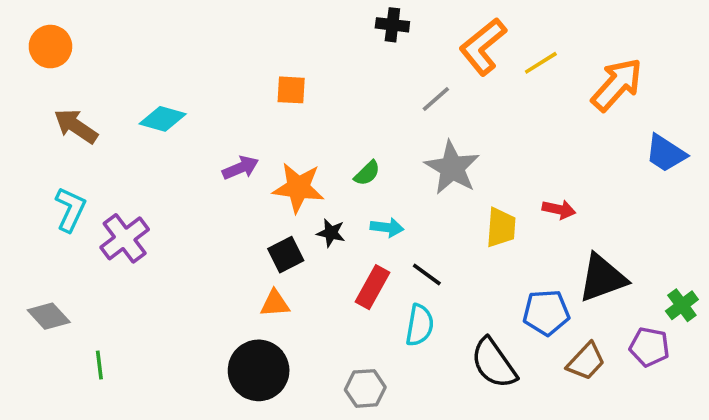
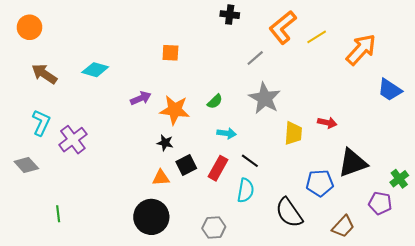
black star: (331, 233) -> (165, 143), moved
black square: (286, 255) -> (186, 165), moved
gray diamond: (49, 316) -> (26, 165), moved
brown trapezoid: (586, 361) -> (343, 226), moved

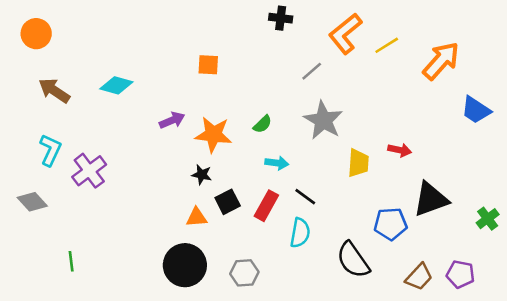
purple pentagon: (380, 203) -> (460, 274), moved
gray hexagon: (214, 228) -> (244, 273), moved

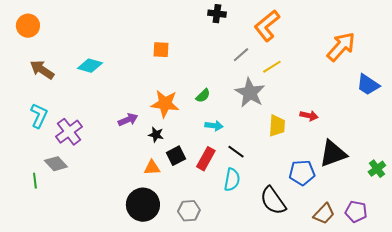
yellow line: (387, 45) -> (272, 67), moved
purple arrow: (172, 120) -> (128, 120), moved
gray diamond: (32, 202) -> (56, 164), moved
green line: (71, 261) -> (35, 181), moved

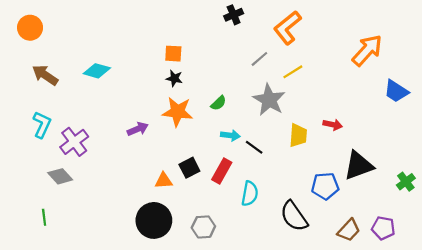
black cross: (217, 14) -> (234, 15), turned -30
black star: (156, 135) -> (174, 78), moved
black line: (236, 152) -> (254, 147), moved
green line: (35, 181) -> (44, 217), moved

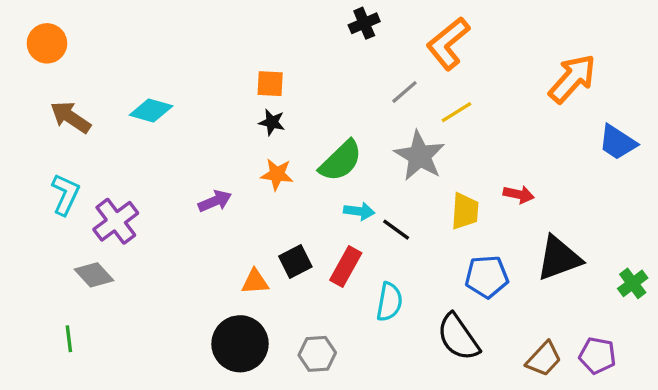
green semicircle: (219, 103) -> (341, 161), size x1.8
orange star: (178, 112) -> (277, 174), size x0.7
blue pentagon: (325, 186) -> (487, 277), moved

